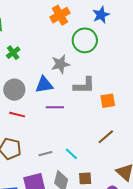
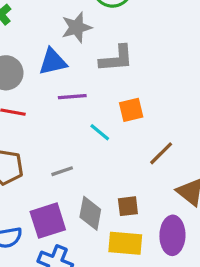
orange square: (108, 101) -> (131, 110), moved
brown line: (106, 137) -> (161, 153), moved
cyan line: (71, 154) -> (100, 132), moved

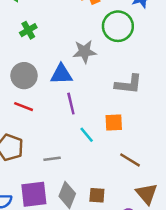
gray L-shape: (116, 59) -> (129, 84), moved
purple line: (72, 97) -> (71, 104), turned 70
brown line: (161, 153) -> (130, 160), turned 65

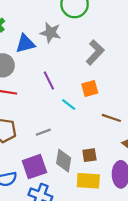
gray star: (85, 52) -> (51, 33), turned 30
blue triangle: (61, 74) -> (25, 44), moved
gray L-shape: (129, 84) -> (95, 52), turned -40

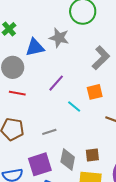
purple line: (49, 80) -> (56, 83), turned 66

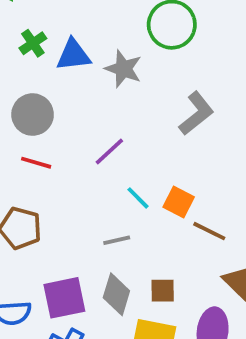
blue triangle: (35, 47) -> (73, 55), moved
orange square: (95, 92) -> (179, 202), moved, turned 35
gray line: (49, 132) -> (117, 240), moved

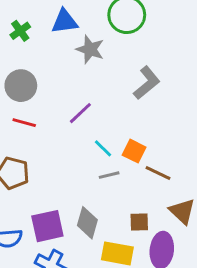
blue triangle: (73, 55) -> (65, 21), moved
gray line: (117, 240) -> (109, 175), moved
brown square: (163, 291) -> (139, 222), moved

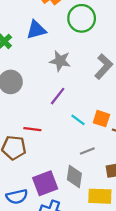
gray star: (90, 49) -> (60, 61), moved
red line: (24, 123) -> (32, 129), moved
gray line: (109, 175) -> (87, 151), moved

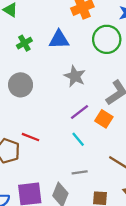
purple line: (58, 96) -> (79, 112), moved
orange square: (101, 119) -> (104, 119), moved

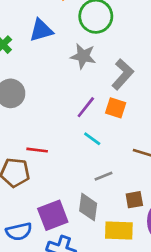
gray star: (75, 76) -> (83, 56), moved

